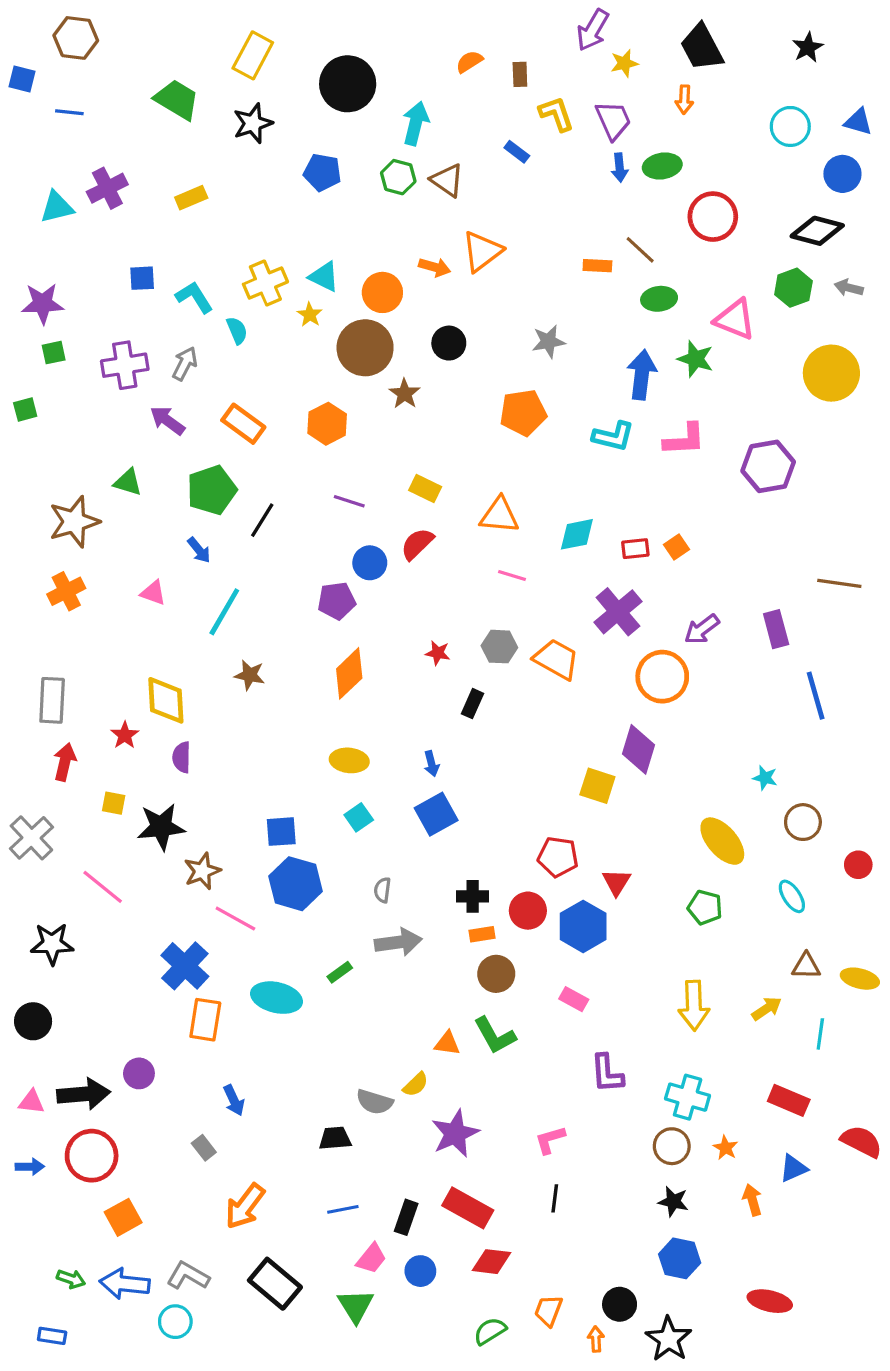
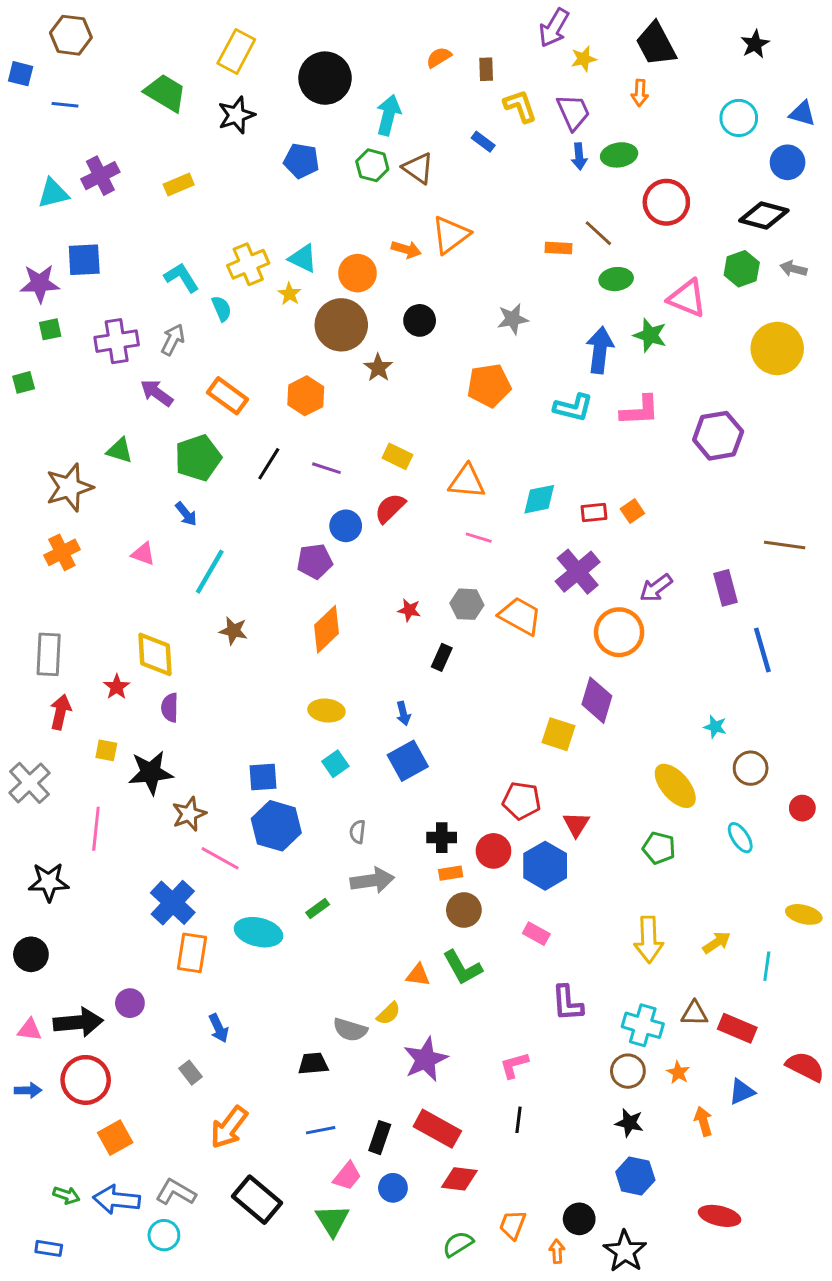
blue square: (142, 278) -> (84, 260), moved, size x1.4
black line: (262, 520) -> (269, 464), moved
pink line: (103, 887) -> (96, 829), turned 57
brown triangle: (806, 966) -> (694, 1013), moved

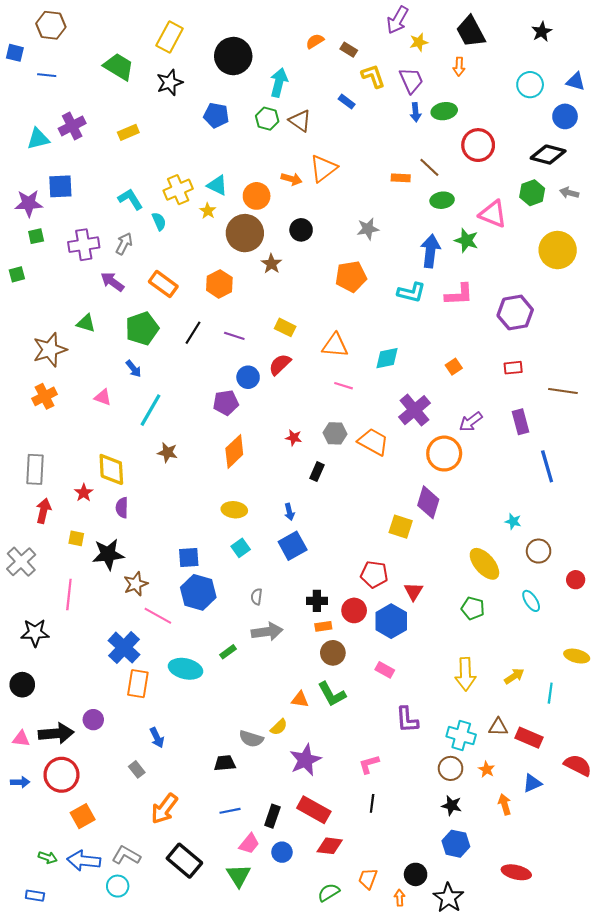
brown rectangle: (486, 69) -> (349, 50), turned -56
red rectangle: (594, 513) -> (513, 368), moved

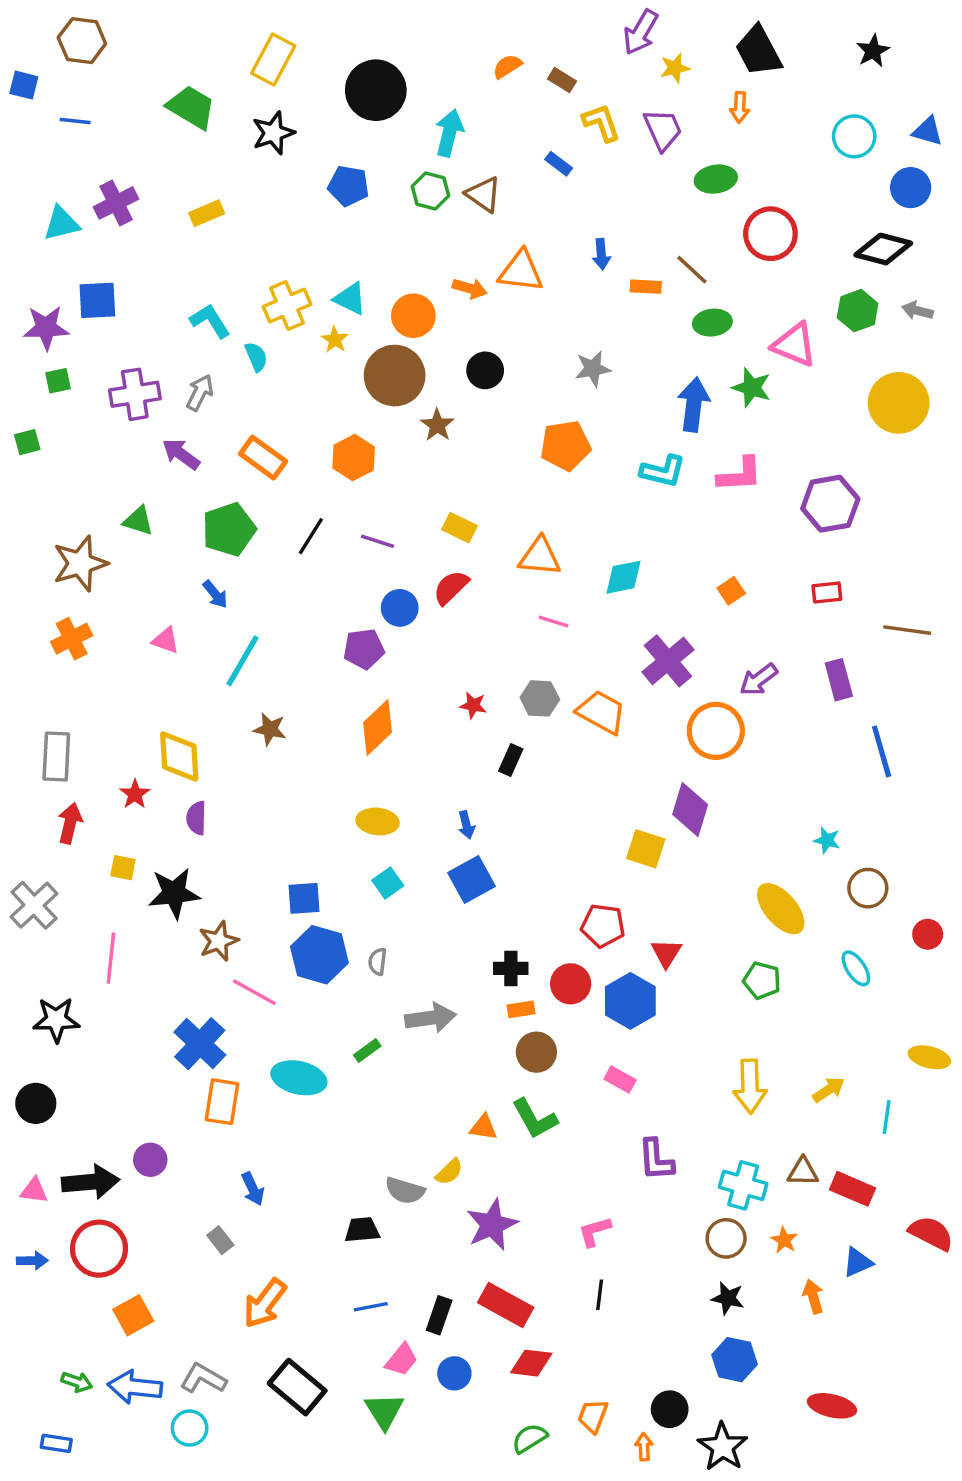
blue arrow: (416, 112) -> (601, 254), moved
orange triangle: (323, 168) -> (521, 271), turned 44
gray semicircle: (257, 597) -> (377, 962), moved

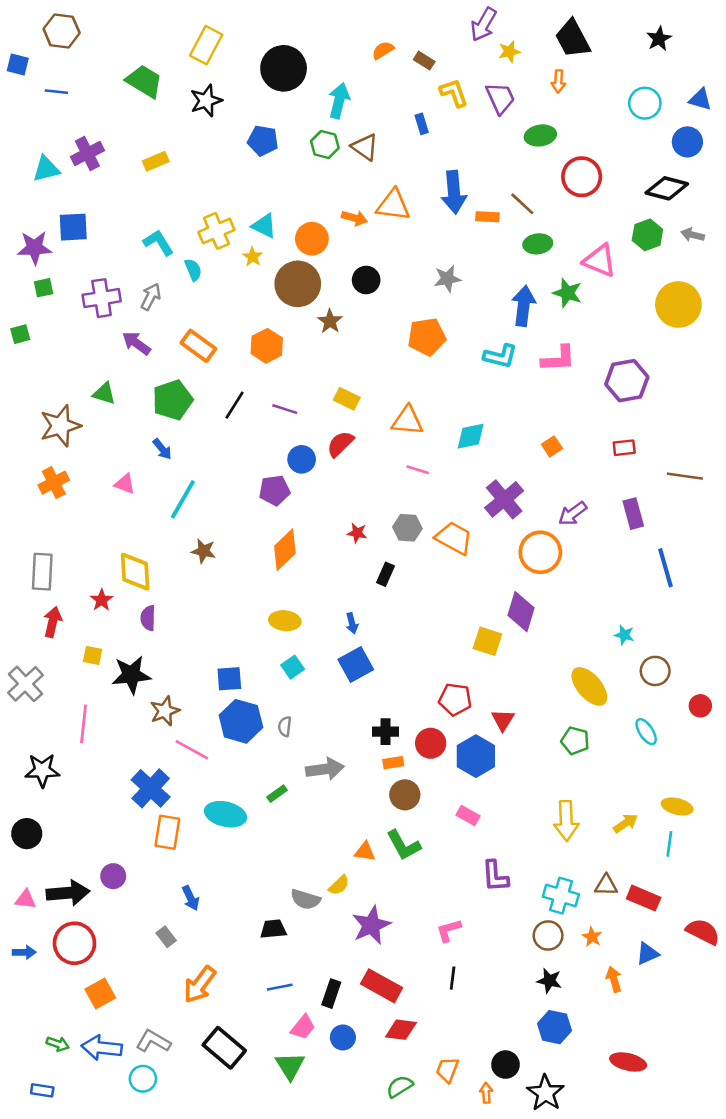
blue rectangle: (559, 164) -> (422, 124), turned 36
blue arrow: (601, 254) -> (454, 192), size x1.8
yellow ellipse: (929, 1057) -> (677, 806), moved

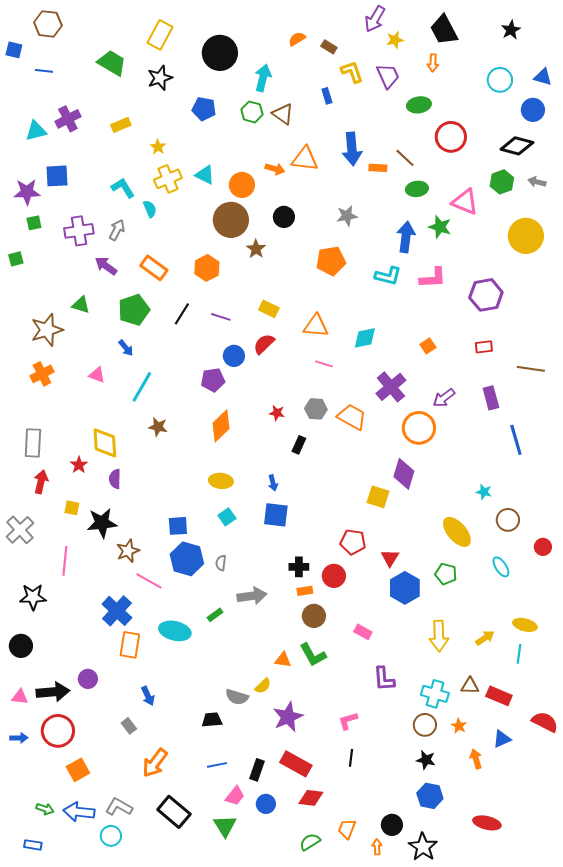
yellow star: (253, 257) -> (158, 147), moved
blue square: (356, 665) -> (276, 515), turned 36
blue hexagon: (476, 756) -> (405, 588), moved

